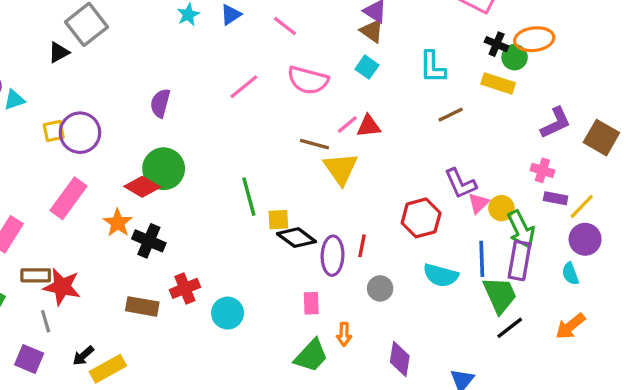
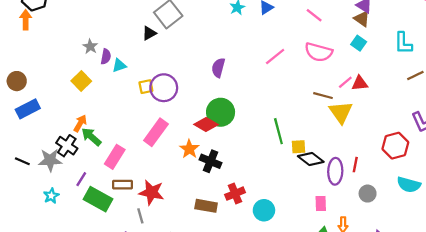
pink line: (285, 26) -> (314, 15), moved
brown rectangle: (36, 275) -> (123, 185), moved

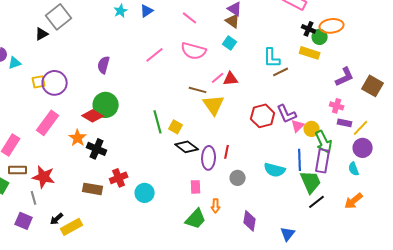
cyan L-shape: (403, 43) -> (272, 58), moved
red hexagon: (395, 146) -> (263, 116), moved
yellow square: (298, 147) -> (176, 127), moved, turned 32

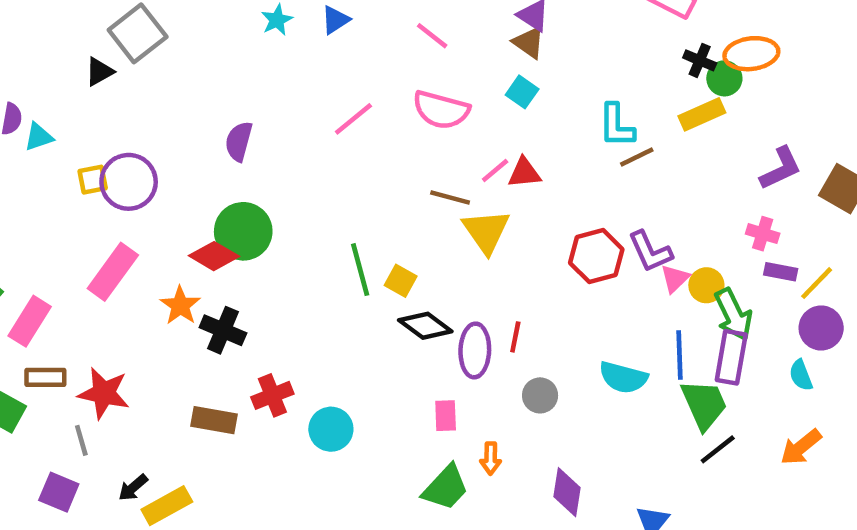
yellow rectangle: (310, 53) -> (702, 114), turned -42

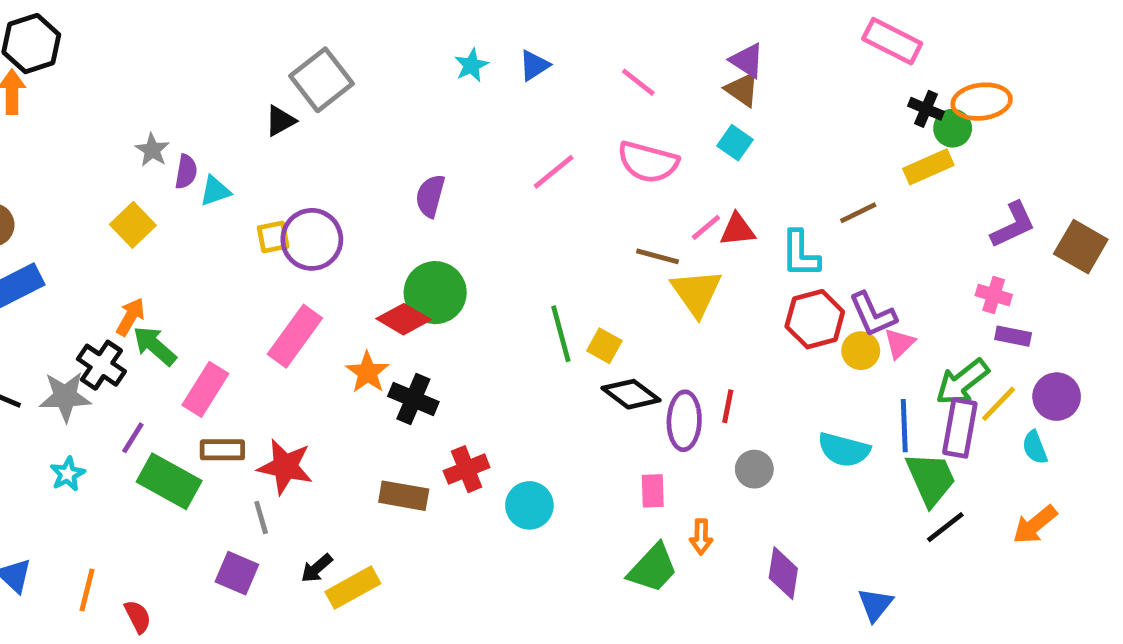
cyan L-shape: (616, 126) -> (800, 254), moved
yellow line: (817, 283) -> (999, 404), moved
yellow circle: (706, 285) -> (861, 351), moved
green arrow: (733, 314) -> (962, 382), turned 78

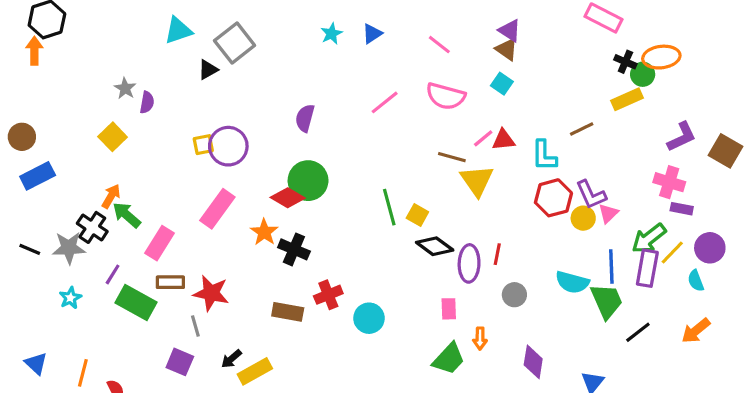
cyan triangle: (215, 191) -> (178, 30), moved, size x1.4
pink cross: (994, 295) -> (669, 182), size x1.4
green trapezoid: (931, 479) -> (607, 301), moved

